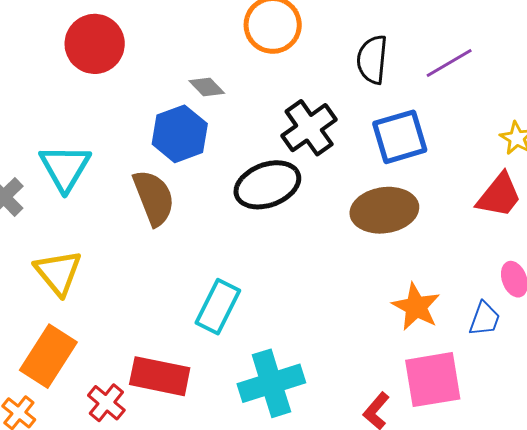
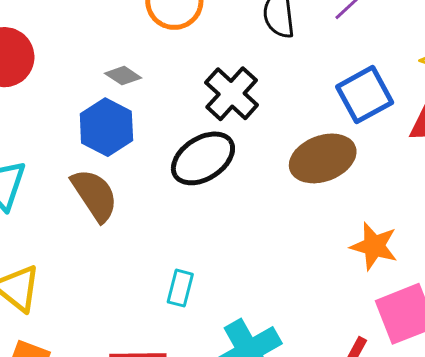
blue square: (400, 137) -> (365, 95), moved
cyan rectangle: (218, 307) -> (180, 288), size x0.7

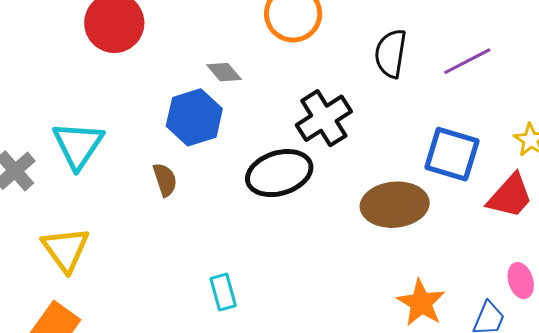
blue square: (365, 95) -> (452, 154), turned 30
brown semicircle: (95, 195) -> (165, 180), size x0.6
cyan rectangle: (180, 288) -> (223, 292), turned -45

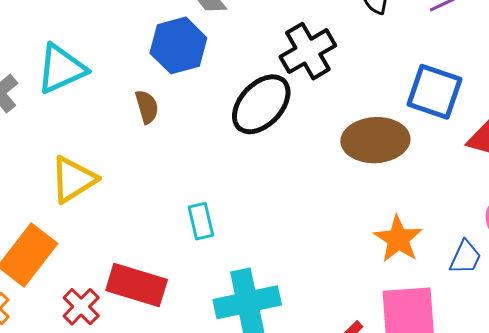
cyan triangle: (78, 145) -> (61, 69), turned 30
black ellipse: (279, 173) -> (261, 104), turned -32
yellow triangle: (66, 249) -> (73, 179), moved, turned 32

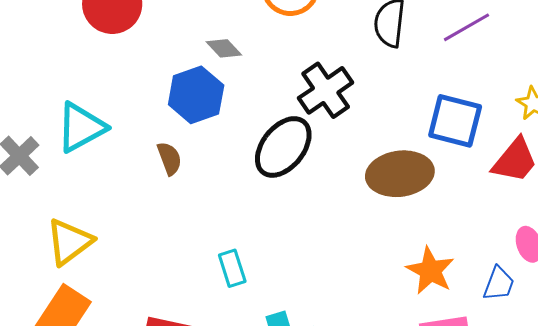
yellow triangle: (73, 179) -> (69, 242), moved

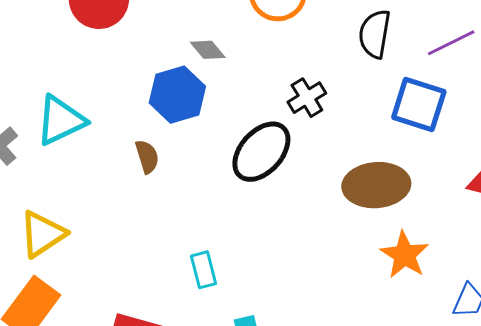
black cross: (326, 90) -> (307, 98), size x0.7
blue square: (455, 121) -> (419, 104), moved
orange star: (430, 271) -> (404, 255), moved

